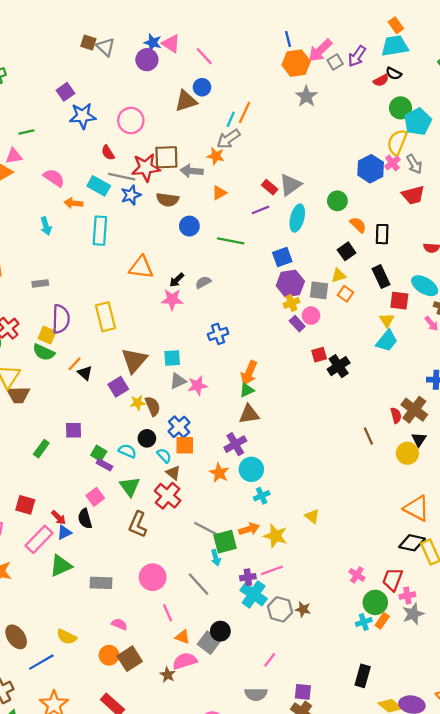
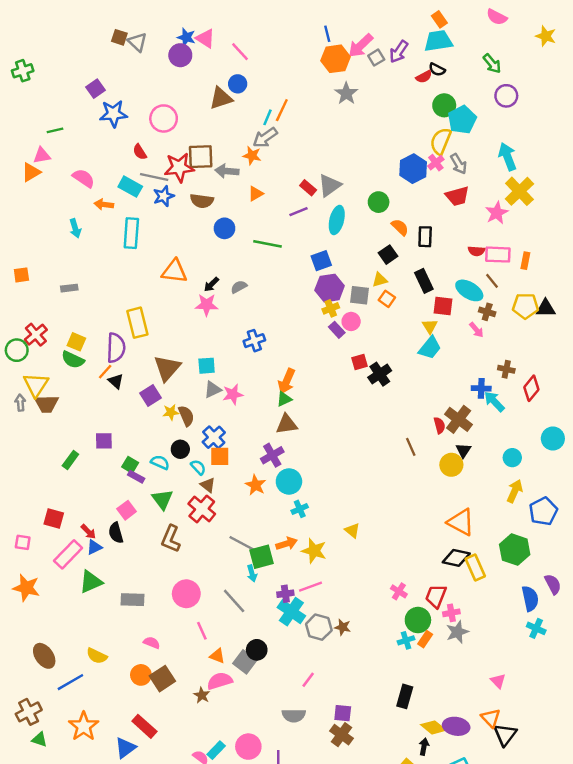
purple semicircle: (61, 319) -> (116, 348), moved

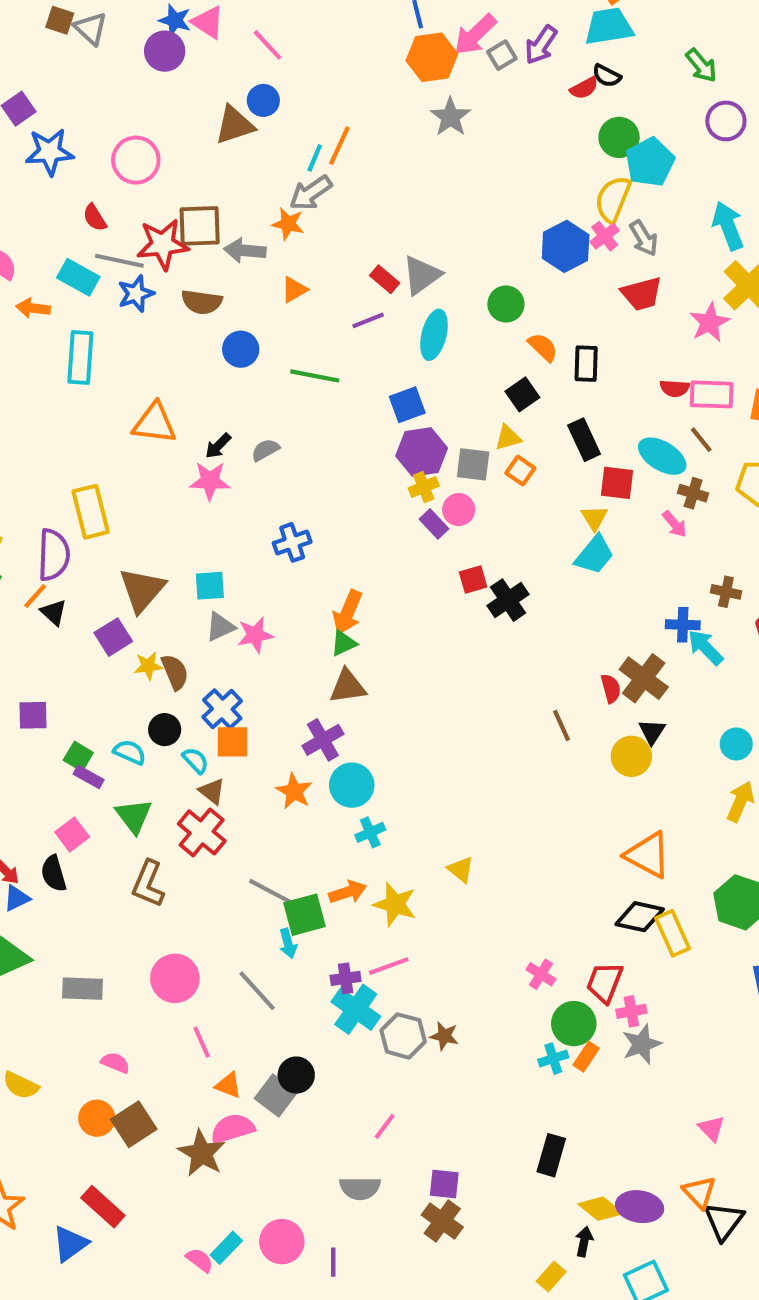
brown star: (202, 695) -> (202, 1153), size x1.6

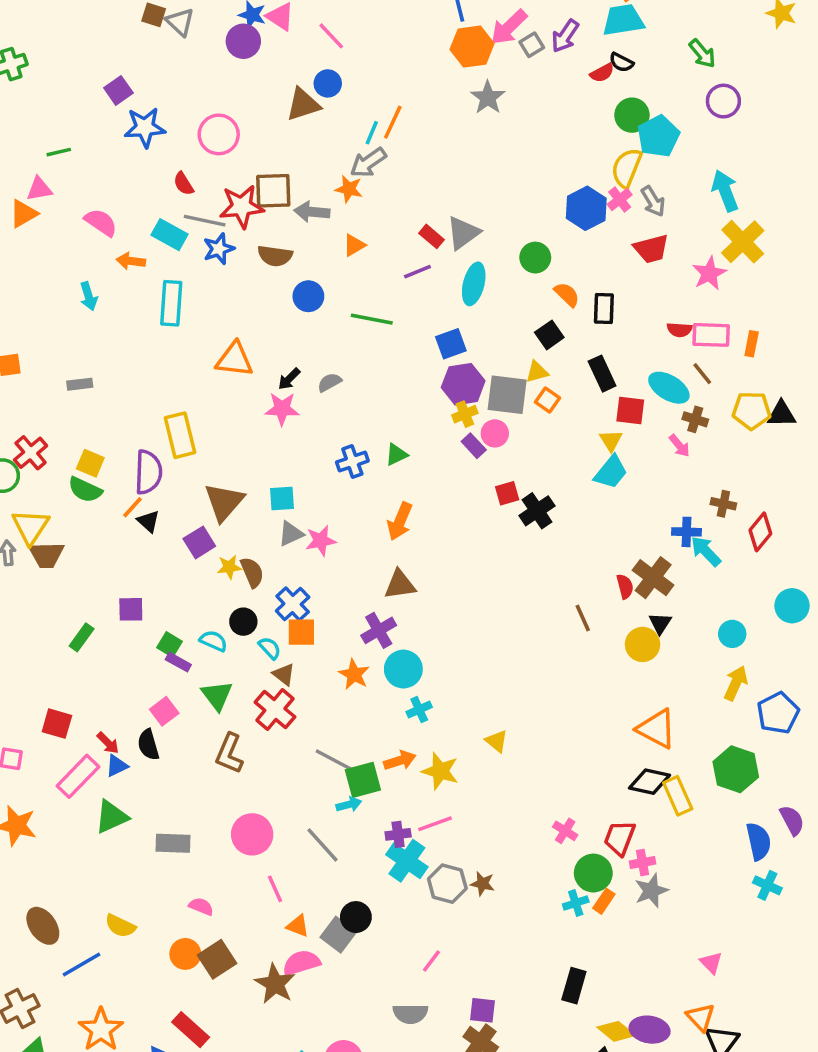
gray square: (473, 464) -> (507, 395), size x1.4
green triangle: (344, 643) -> (396, 455), moved
cyan arrow: (288, 943) -> (349, 804), turned -90

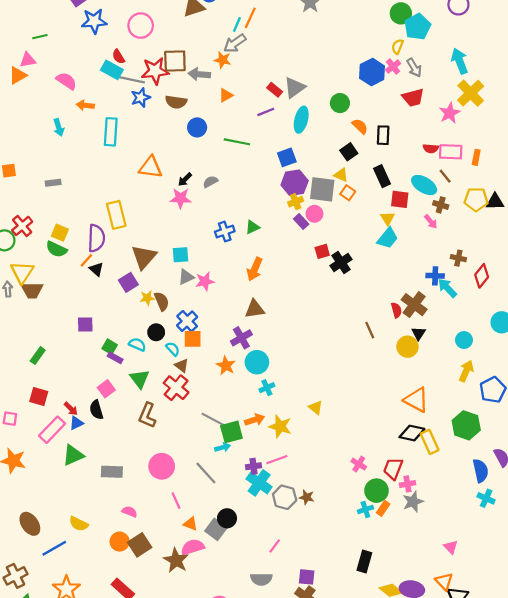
yellow semicircle: (627, 168) -> (398, 47), size x0.6
cyan rectangle: (169, 235) -> (112, 70), moved
yellow triangle: (537, 372) -> (341, 175), turned 40
green rectangle: (82, 637) -> (38, 356), moved

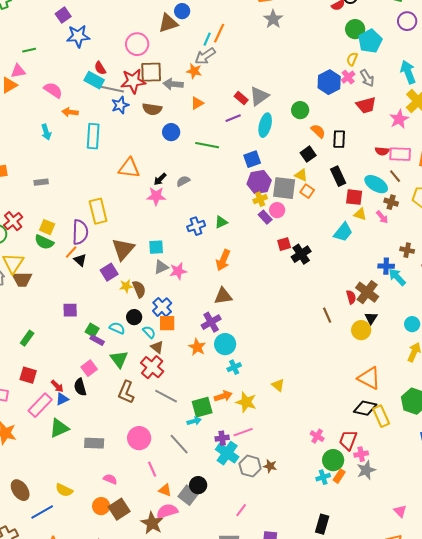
pink circle: (141, 26) -> (137, 44), moved
yellow triangle: (388, 218) -> (360, 214), moved, turned -40
gray line: (214, 420) -> (166, 396), moved

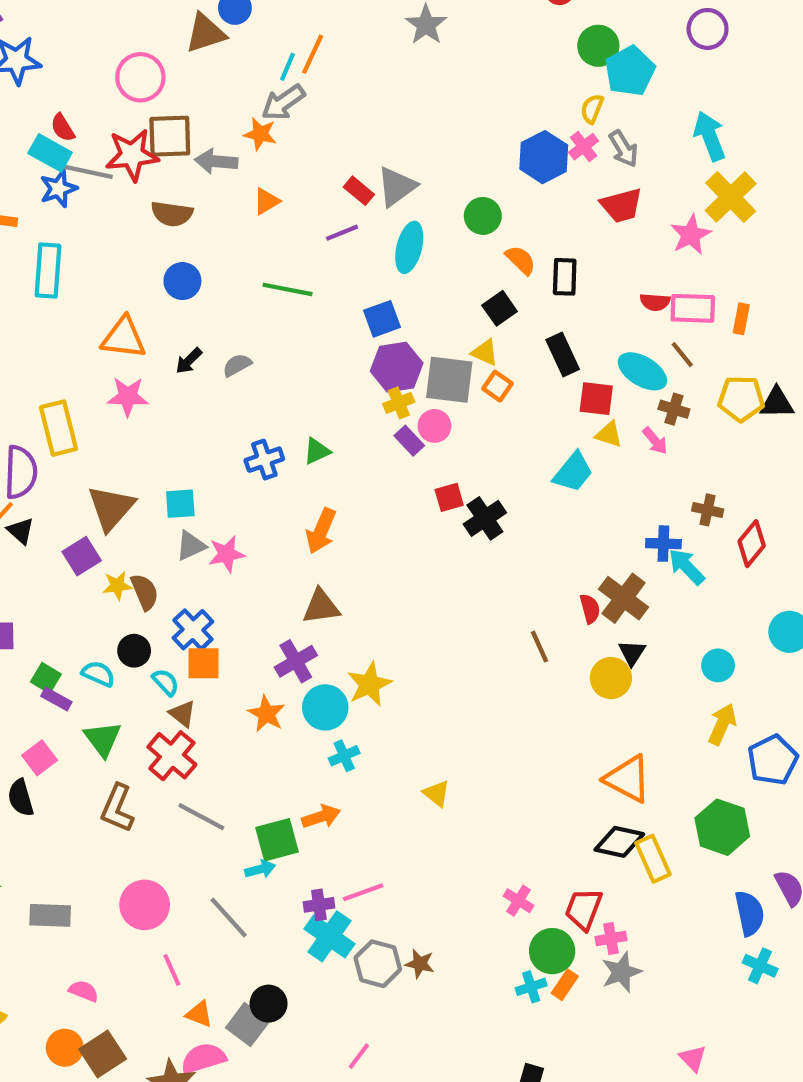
blue star: (120, 105) -> (58, 189), moved
blue circle: (171, 132) -> (182, 281), moved
pink star: (156, 196) -> (128, 397), moved
yellow star: (246, 402) -> (369, 684), moved, turned 30

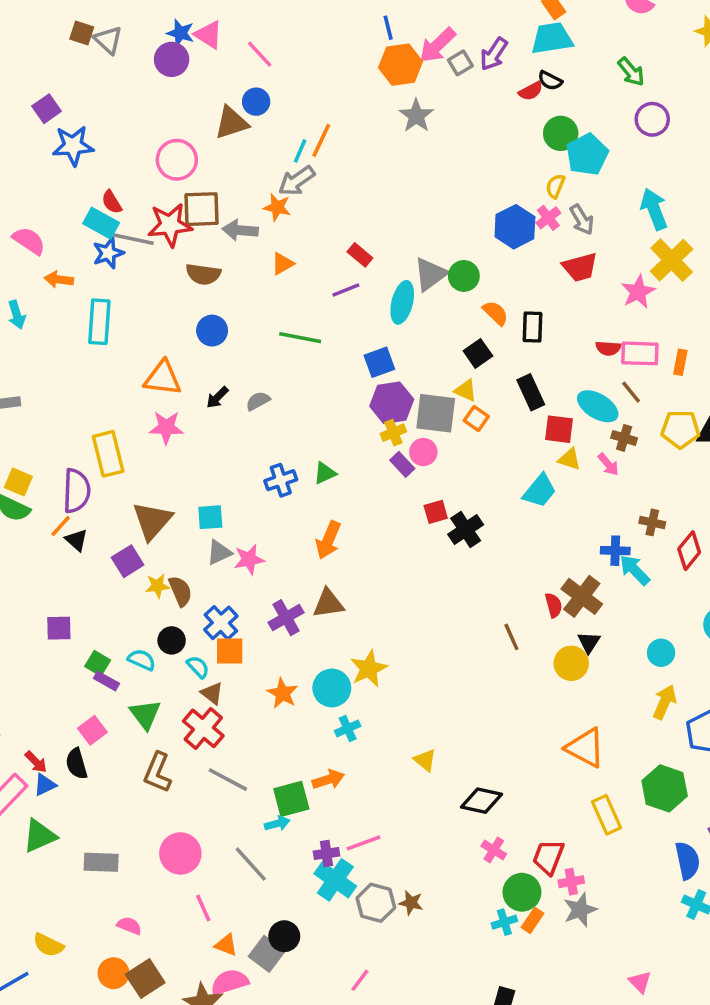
gray triangle: (397, 186) -> (430, 274), moved
purple cross: (296, 661) -> (286, 618), moved
black diamond: (619, 842) -> (481, 801), moved

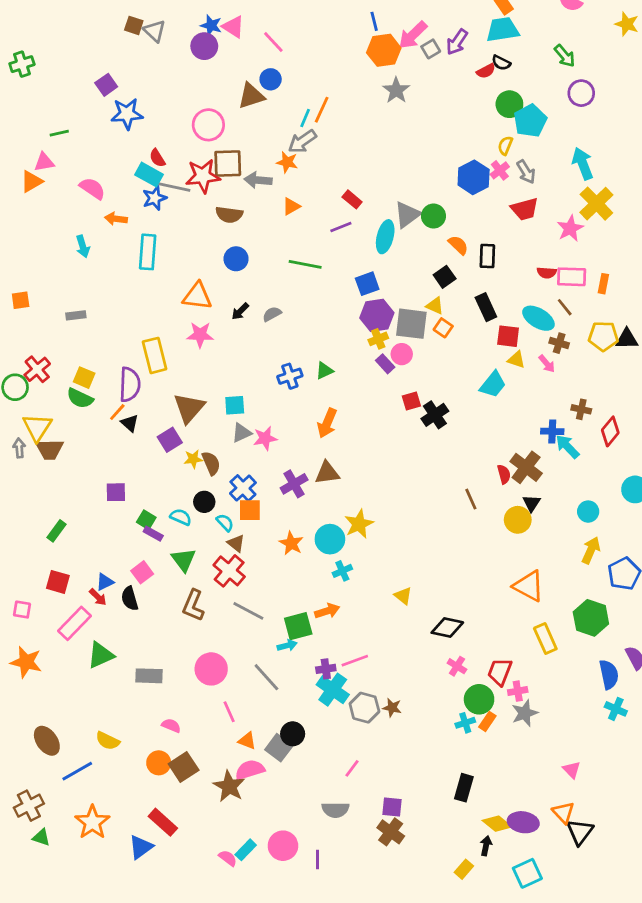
blue triangle: (45, 785) -> (105, 582), moved

